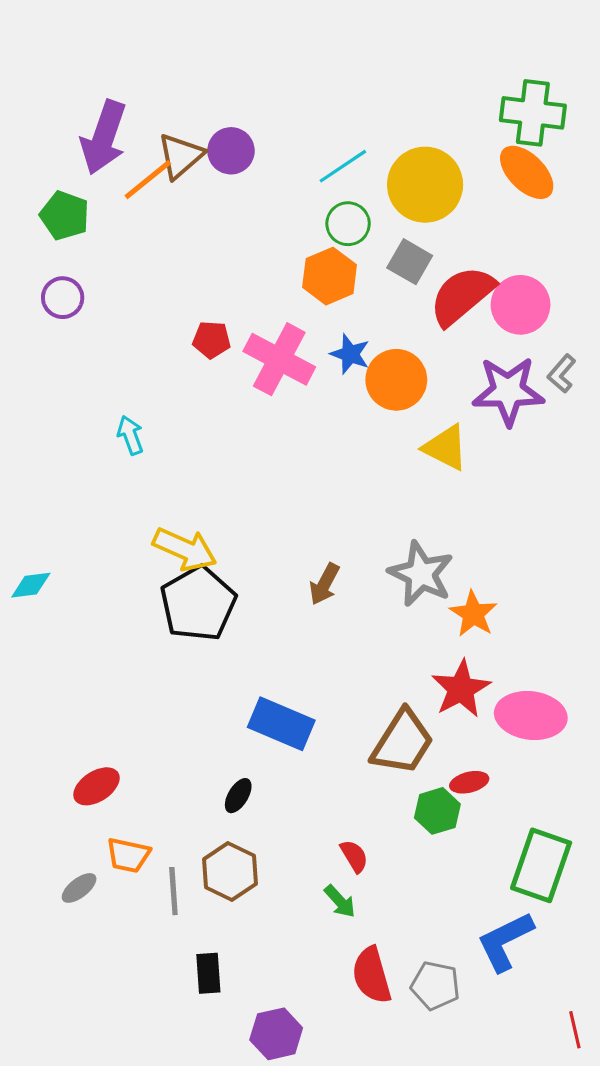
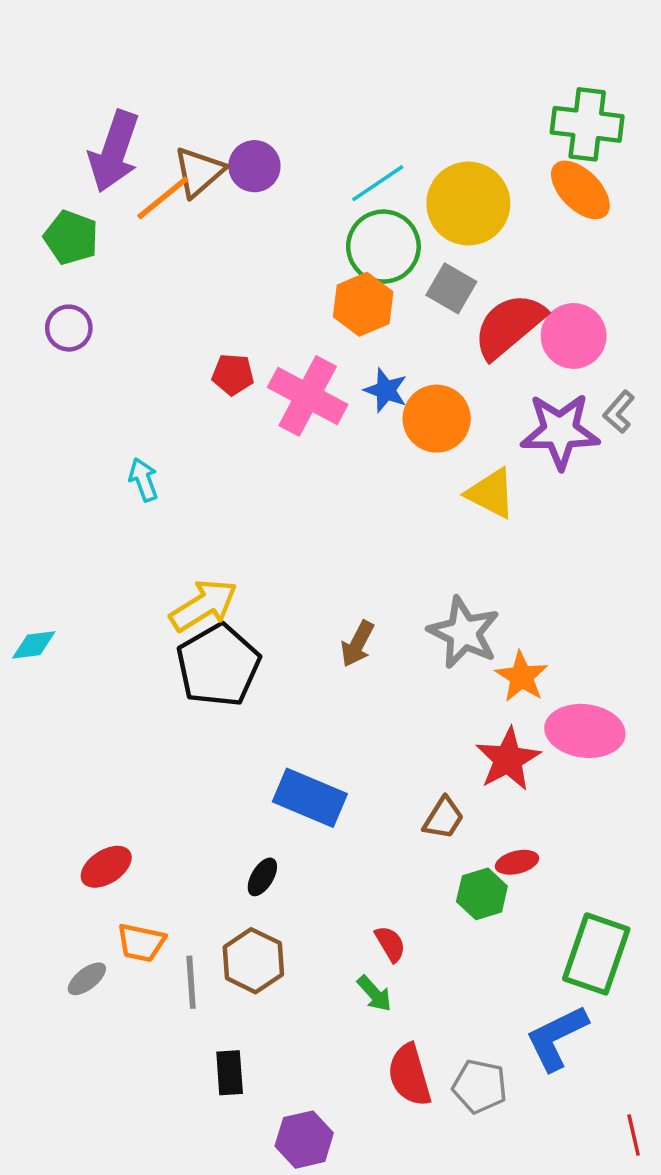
green circle: (348, 224) -> (383, 247), size x1.5
yellow arrow: (185, 549) -> (203, 605), turned -56
pink ellipse: (531, 715) -> (585, 731), moved
brown trapezoid: (402, 742) -> (443, 818), size x0.6

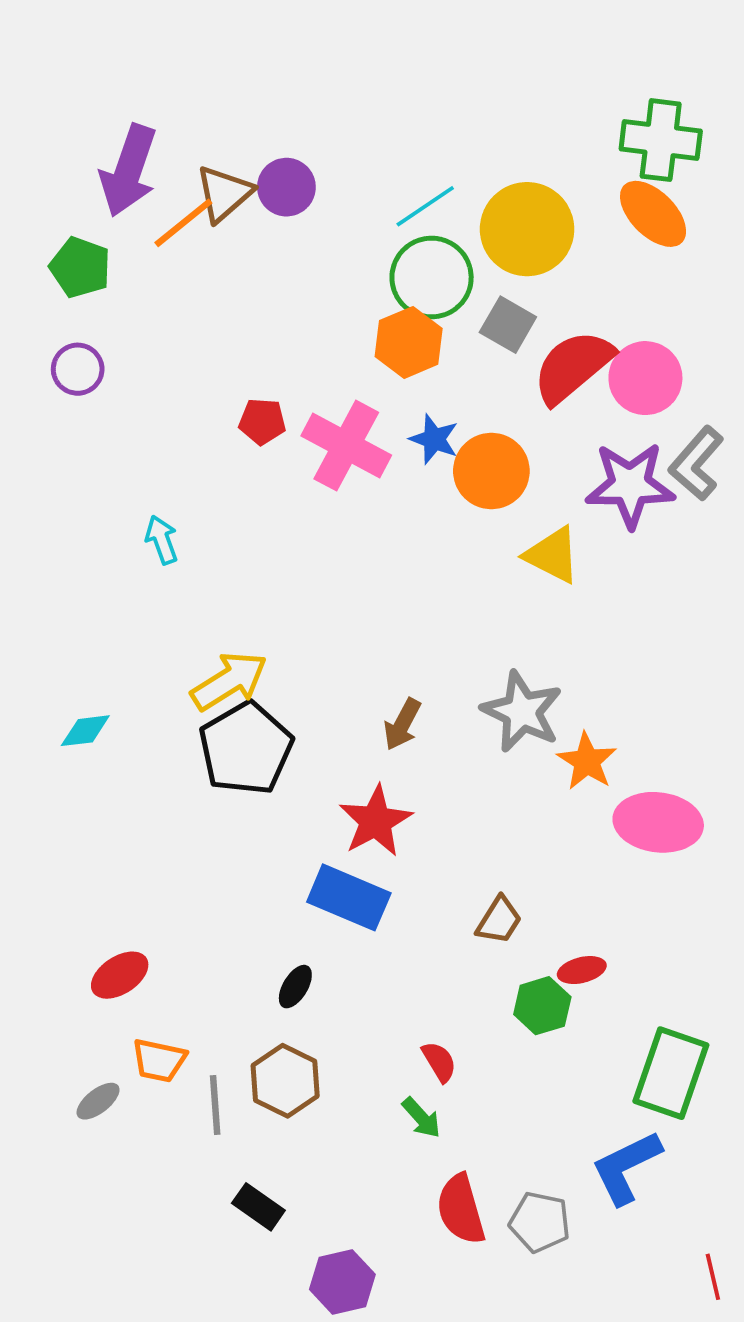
gray L-shape: (619, 412) -> (696, 463), size x1.5
cyan diamond: (34, 645) -> (85, 731), moved
red star: (508, 759) -> (376, 821), moved
black rectangle: (230, 1073) -> (258, 1207), turned -51

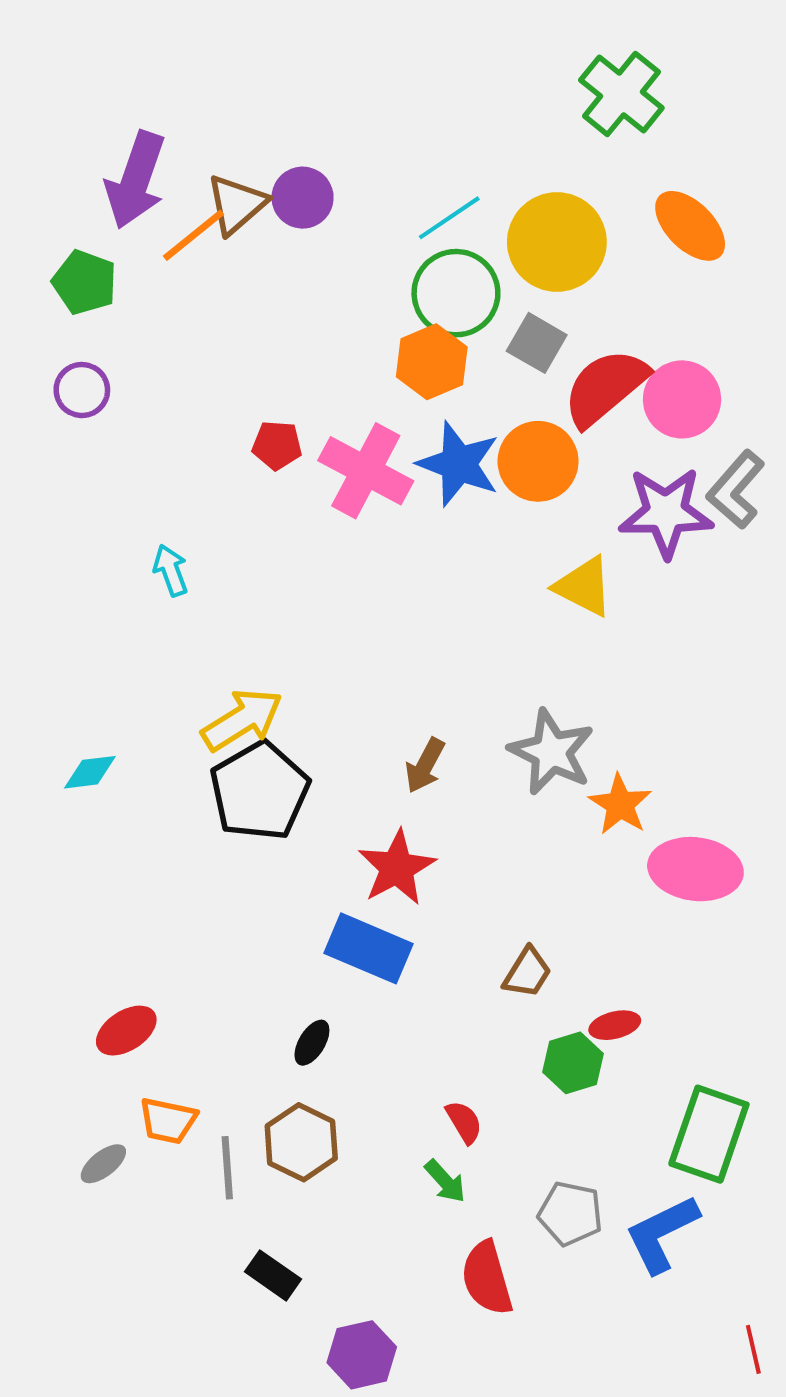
green cross: (661, 140) -> (621, 94), moved, turned 32
blue star: (434, 439) -> (459, 464), size x1.6
orange circle: (491, 471) -> (538, 461), moved
gray pentagon: (540, 1222) -> (570, 1214), moved

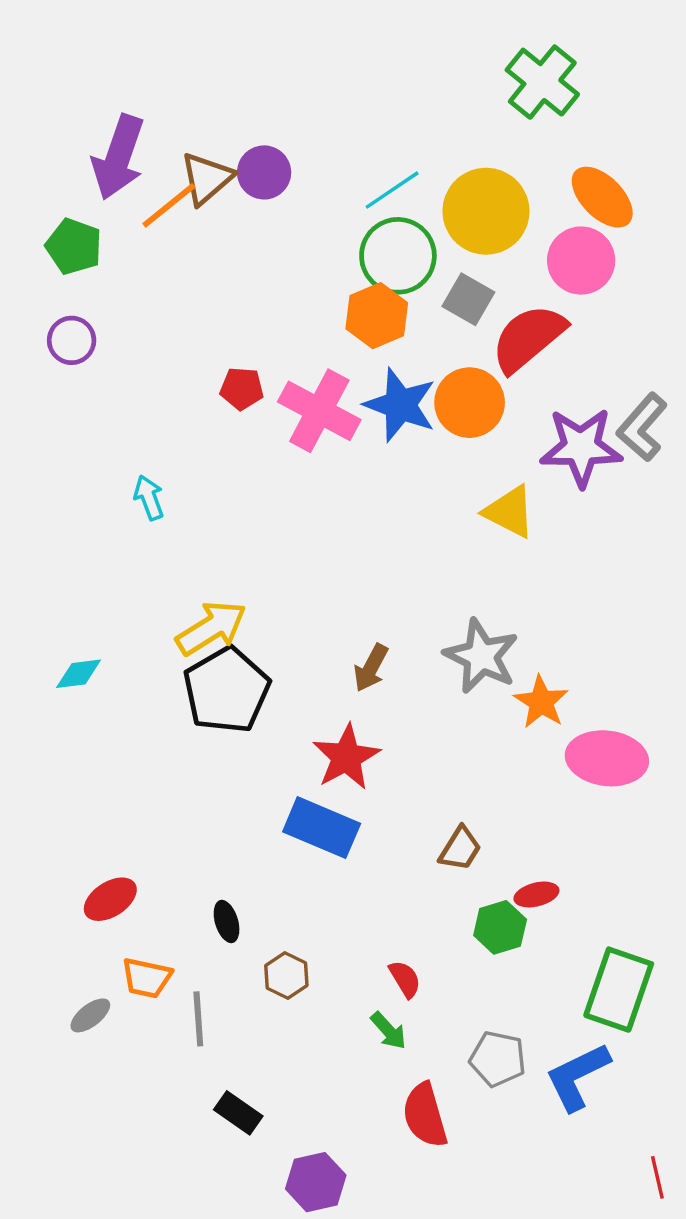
pink circle: (682, 399) -> (581, 261), moved
black ellipse: (312, 1043) -> (227, 921), moved, turned -48
brown hexagon: (301, 1142) -> (286, 975), moved, size x0.7

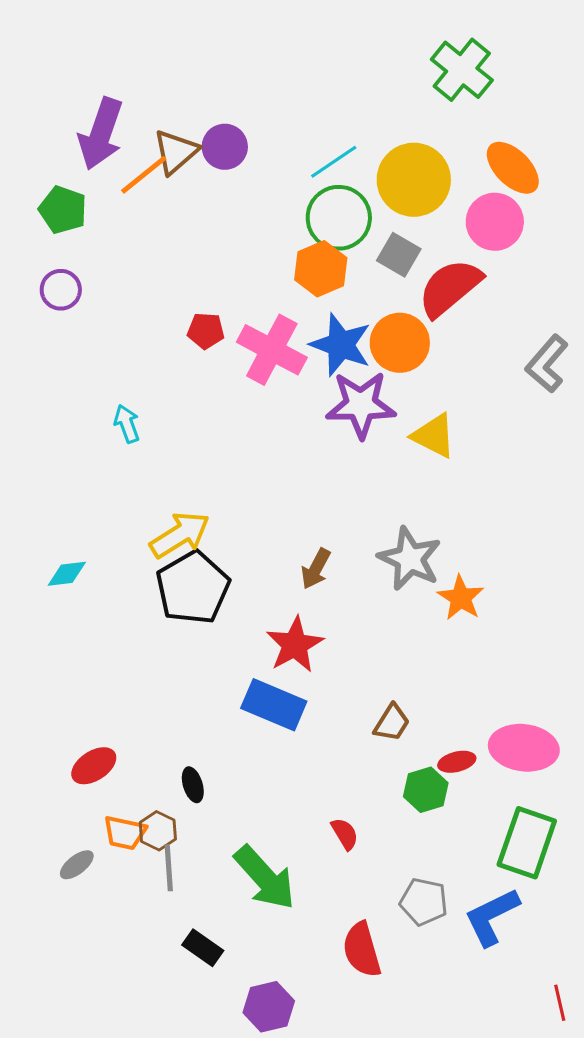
purple star: (581, 447) -> (361, 405), moved
pink ellipse: (607, 758) -> (524, 748), moved
brown hexagon: (286, 975) -> (158, 831), moved
green arrow: (389, 1031) -> (265, 878), moved, size x2.0

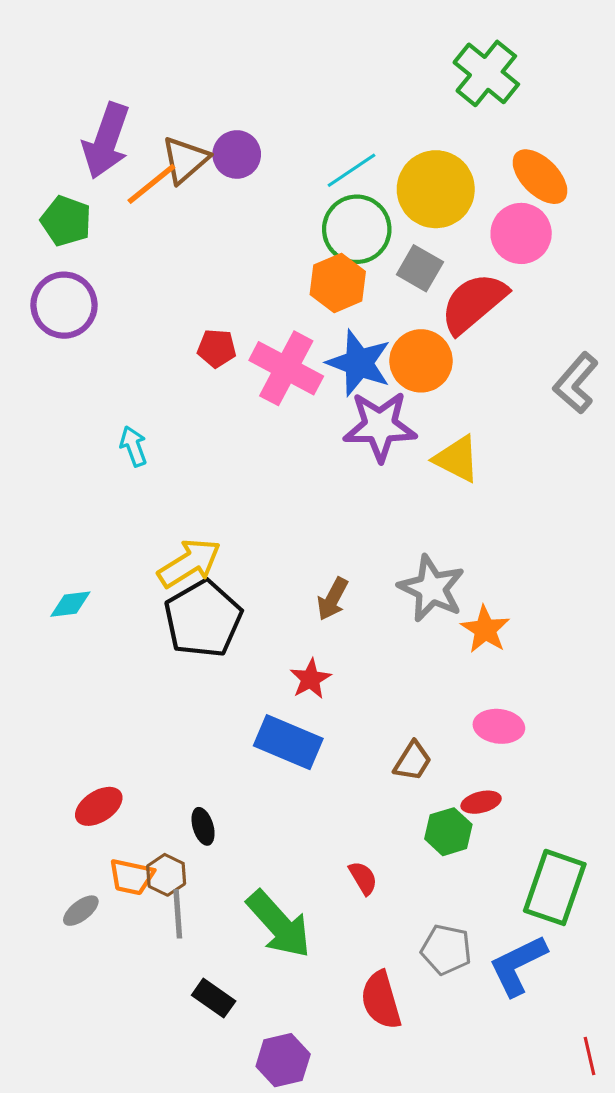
purple circle: (61, 290) -> (64, 305), size x1.5
red star: (295, 645) -> (310, 679), size x0.7
pink ellipse: (524, 748) -> (499, 726), moved, size x0.7

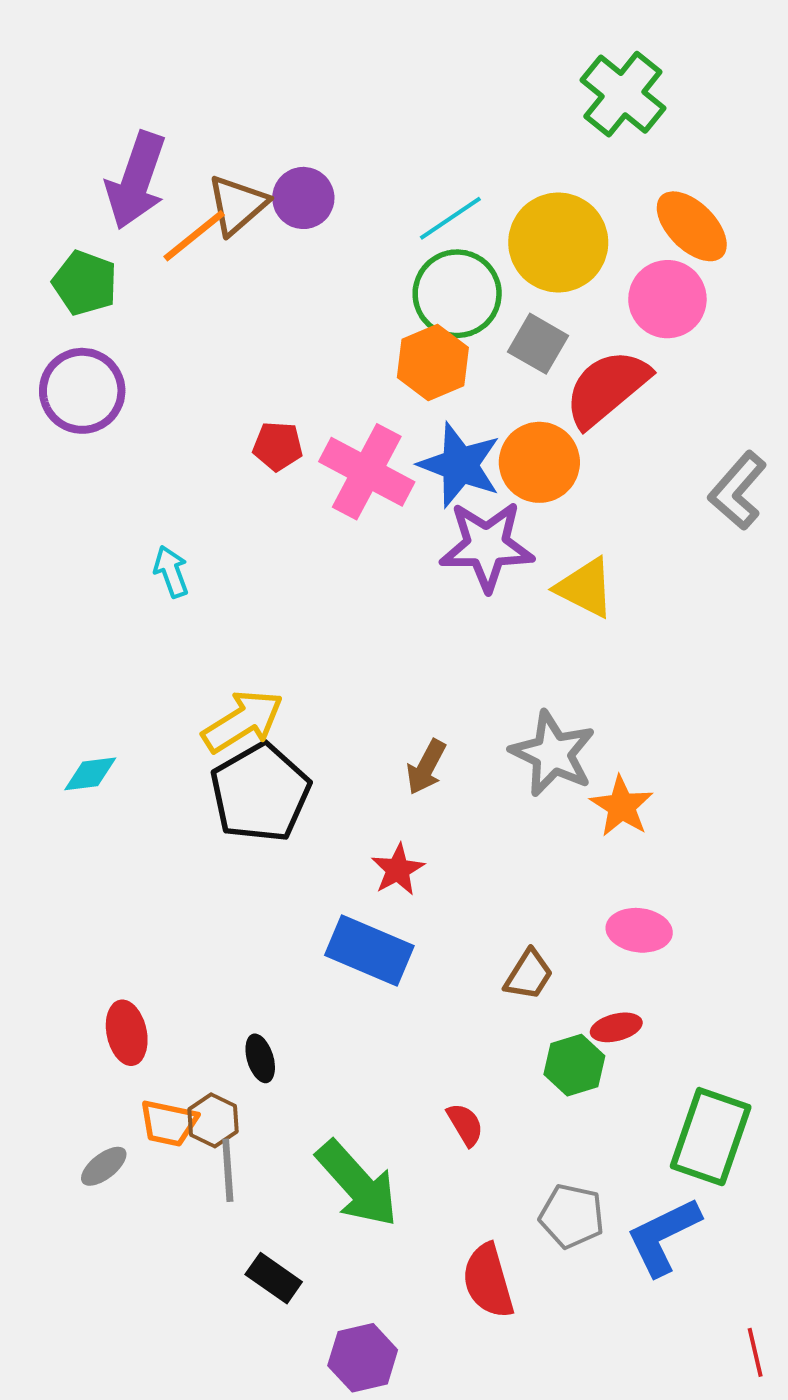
red ellipse: (99, 806) -> (127, 1033), turned -69

